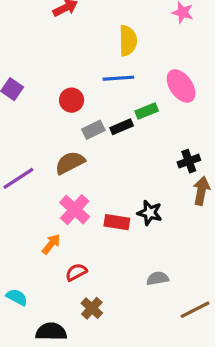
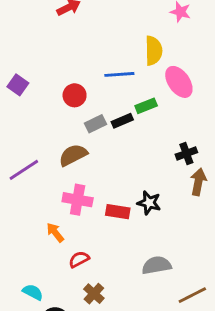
yellow semicircle: (128, 41) -> (154, 51), moved
pink cross: (75, 210) -> (78, 200), turned -32
orange arrow: (51, 244) -> (55, 233), turned -78
gray semicircle: (158, 278) -> (157, 265), size x1.4
cyan semicircle: (17, 297) -> (33, 292), moved

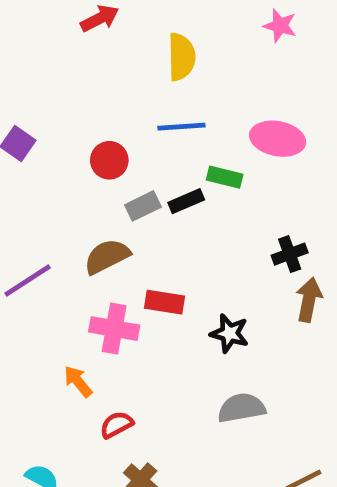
yellow semicircle: (154, 51) -> (181, 57), moved
pink ellipse: (179, 82) -> (278, 139), turned -44
green rectangle: (146, 106) -> (225, 177), turned 36
red rectangle: (118, 212) -> (165, 302), moved
gray semicircle: (157, 265) -> (242, 408), moved

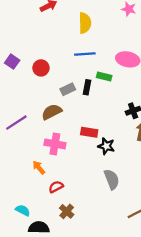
red circle: (109, 160) -> (41, 68), moved
black rectangle: (186, 201) -> (87, 87), turned -56
red rectangle: (165, 302) -> (89, 132), moved
gray semicircle: (242, 408) -> (112, 179), turned 78

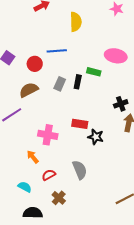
blue line: (85, 54) -> (57, 51), moved
gray rectangle: (68, 89) -> (60, 84), turned -40
brown semicircle: (52, 112) -> (29, 90), moved
gray semicircle: (112, 179) -> (80, 170), moved
cyan semicircle: (23, 210) -> (25, 187), moved

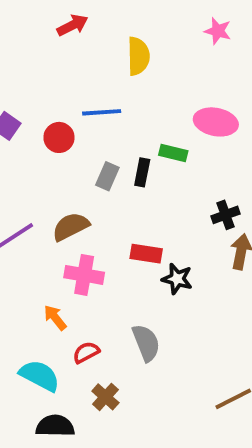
brown semicircle: (29, 90) -> (71, 227), moved
cyan semicircle: (25, 187) -> (40, 376), size x1.5

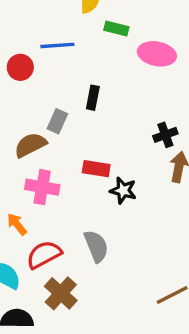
green rectangle: (173, 153) -> (116, 29), moved
gray rectangle: (107, 176) -> (57, 121), moved
red semicircle: (86, 352) -> (44, 255), size x1.5
brown cross: (105, 397) -> (61, 293), size x1.4

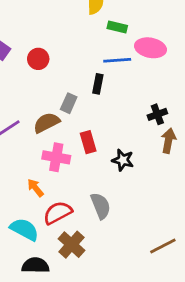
blue line: (57, 45) -> (117, 60), moved
red rectangle: (96, 169) -> (88, 142), moved, turned 65

